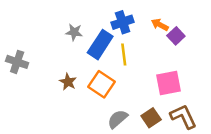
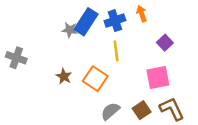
orange arrow: (160, 25) -> (142, 14), moved, turned 42
purple square: (176, 36) -> (165, 43), moved
blue rectangle: (100, 45) -> (86, 22), moved

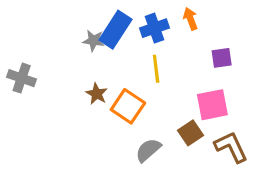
purple square: (165, 43) -> (222, 58), turned 35
brown star: (64, 76) -> (97, 94), moved
brown square: (142, 110) -> (190, 133), moved

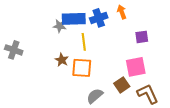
blue rectangle: (115, 30) -> (74, 19), turned 55
yellow line: (156, 69) -> (84, 42), moved
orange square: (128, 106) -> (82, 68), turned -30

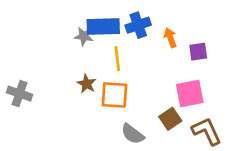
orange arrow: (122, 12) -> (170, 38), moved
gray cross: (14, 50) -> (20, 94), moved
gray semicircle: (95, 96) -> (133, 134), turned -102

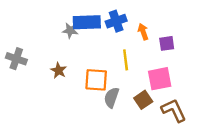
yellow line: (117, 59) -> (126, 60), moved
brown star: (87, 84) -> (59, 70), moved
gray cross: (20, 94) -> (16, 59), moved
gray semicircle: (133, 134) -> (111, 97), moved, turned 72

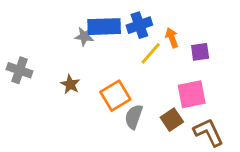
yellow line: (126, 60) -> (151, 53), moved, turned 48
orange square: (96, 80) -> (115, 96), turned -35

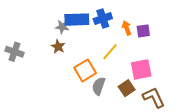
purple square: (200, 52) -> (143, 31), moved
yellow line: (151, 53) -> (110, 52), moved
brown star: (70, 84) -> (58, 47), moved

